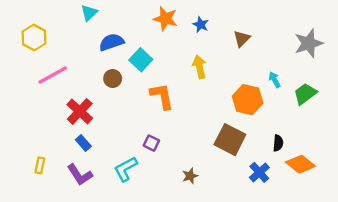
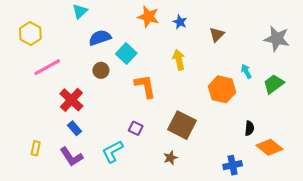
gray star: (309, 43) -> (277, 39), turned 30
brown square: (230, 140) -> (182, 125), moved
blue cross: (259, 172) -> (233, 165), moved, turned 30

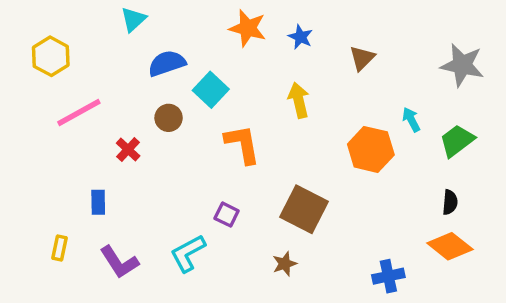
red cross: (71, 100) -> (128, 149), moved, size x0.6
blue rectangle: (75, 128) -> (98, 202), moved, turned 40
black semicircle: (249, 128) -> (450, 202), moved

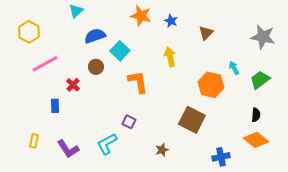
blue rectangle: (98, 202) -> (55, 106), moved
brown square: (304, 209) -> (192, 120), moved

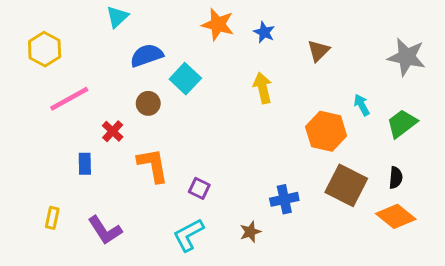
orange L-shape: (138, 82) -> (153, 165), moved
brown square: (192, 120) -> (346, 185), moved
cyan L-shape: (107, 144) -> (188, 235), moved
blue cross: (221, 157) -> (284, 199), moved

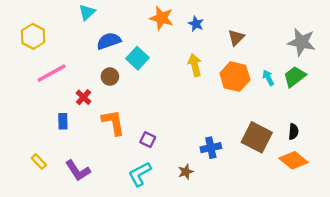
green trapezoid: (402, 123) -> (295, 77), moved
orange hexagon: (326, 131) -> (235, 77), moved
yellow rectangle: (52, 218) -> (39, 161), turned -56

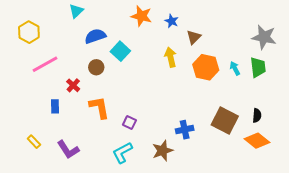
brown triangle: (236, 38) -> (194, 37), moved
green trapezoid: (295, 77) -> (258, 67), turned 120
brown star: (186, 172) -> (163, 151), size x1.5

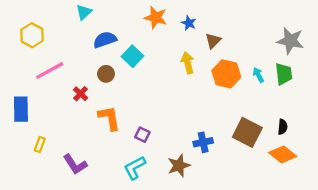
blue rectangle: (55, 106) -> (21, 109), moved, size x1.6
yellow rectangle: (34, 142) -> (40, 145), moved, turned 64

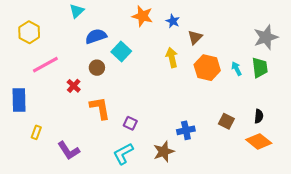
gray star: (290, 41) -> (266, 37), turned -30
brown square: (247, 132) -> (226, 121), size x0.6

